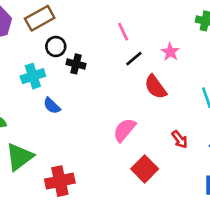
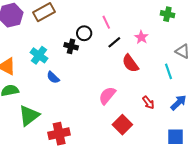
black circle: (56, 46) -> (84, 33), moved
cyan cross: (33, 76) -> (39, 55), turned -36

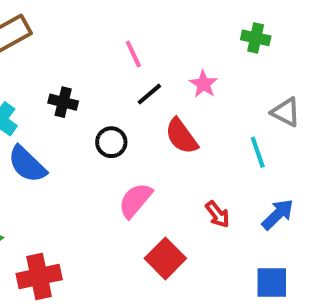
black circle: (84, 33) -> (111, 142), moved
blue semicircle: (53, 77) -> (27, 164), size x1.5

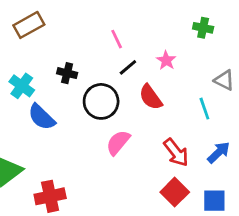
black circle: (111, 142) -> (101, 101), size x1.6
red arrow: (218, 214) -> (176, 152), size x1.5
red square: (165, 258) -> (175, 192), moved

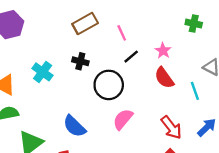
brown rectangle: (29, 25) -> (85, 23), moved
red semicircle: (151, 97) -> (164, 78), moved
blue semicircle: (42, 117) -> (74, 126), moved

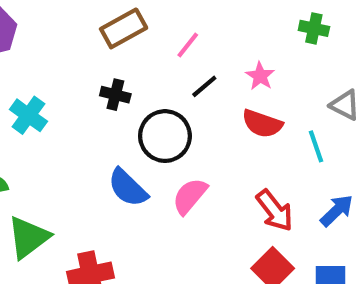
pink line: (122, 33) -> (188, 45), turned 63
cyan cross: (43, 72) -> (28, 115), moved
red semicircle: (164, 78) -> (262, 124), turned -35
blue semicircle: (74, 126) -> (128, 188), moved

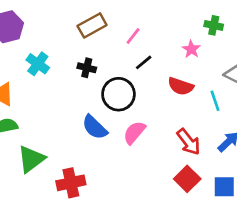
pink star: (260, 76) -> (191, 49), moved
cyan cross: (28, 115) -> (38, 64), moved

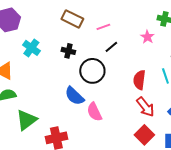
brown rectangle: (92, 25) -> (72, 19), turned 55
pink line: (133, 36) -> (103, 27), turned 32
red semicircle: (181, 86) -> (139, 80), moved, turned 78
pink semicircle: (134, 133) -> (94, 112), moved, turned -66

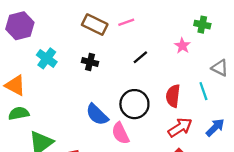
pink line: (103, 27) -> (126, 22), moved
black circle: (92, 71) -> (134, 104), moved
red arrow: (145, 107) -> (180, 127), turned -85

